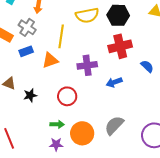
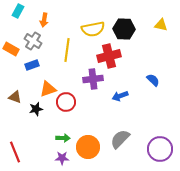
red cross: (120, 46) -> (109, 56), moved
orange triangle: (50, 60) -> (48, 89), moved
red circle: (67, 96) -> (66, 102), moved

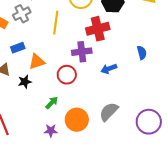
gray cross: (33, 41) -> (22, 14), turned 30
blue rectangle: (32, 65) -> (18, 48), moved
blue semicircle: (153, 80) -> (142, 53), turned 32
red circle: (66, 102) -> (67, 75), moved
green arrow: (63, 138) -> (52, 103), moved, turned -48

